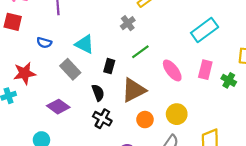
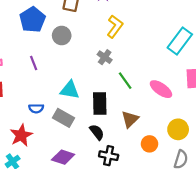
blue semicircle: (44, 43) -> (36, 108), moved
green line: (140, 52) -> (125, 81), turned -72
black rectangle: (109, 66) -> (100, 103), size x1.5
brown triangle: (134, 90) -> (130, 119), size x0.7

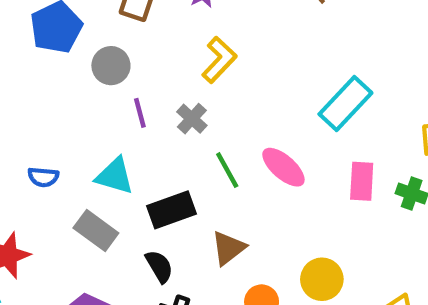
purple line: (34, 63) -> (140, 113), moved
pink ellipse: (161, 89) -> (283, 167), moved
black rectangle: (100, 103) -> (171, 210), turned 65
blue semicircle: (36, 108) -> (43, 177), moved

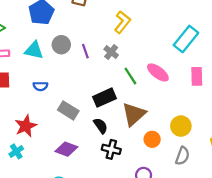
gray circle: (111, 66) -> (61, 45), moved
cyan triangle: (115, 176) -> (34, 50), moved
brown triangle: (228, 248) -> (134, 114), size x1.4

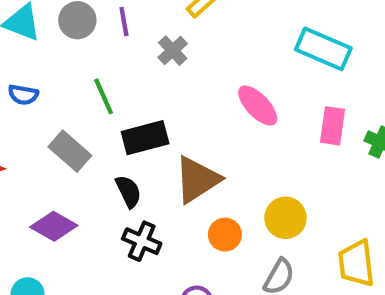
cyan rectangle: (186, 39) -> (323, 49), turned 65
purple line: (85, 51) -> (124, 21), moved
green line: (130, 76) -> (104, 96), moved

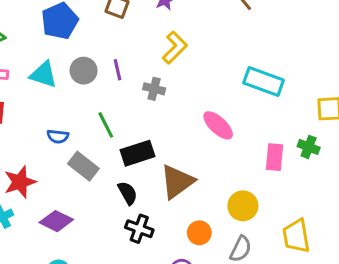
gray cross: (173, 51) -> (154, 89), turned -30
blue semicircle: (23, 95) -> (58, 136), moved
pink rectangle: (333, 126) -> (275, 157), moved
purple diamond: (54, 226) -> (56, 221), moved
orange circle: (225, 235) -> (199, 233), moved

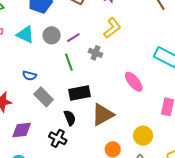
purple line: (117, 70) -> (73, 38), turned 64
green line: (106, 125) -> (69, 62), moved
purple diamond: (56, 221) -> (22, 130), turned -40
black cross: (139, 229) -> (58, 138), moved

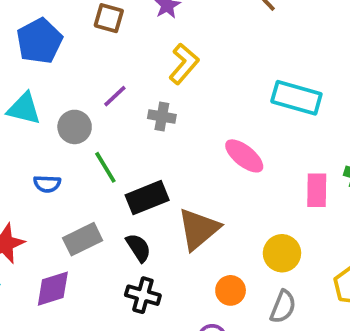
gray circle: (52, 35) -> (75, 127), moved
green line: (69, 62) -> (105, 167), moved
gray rectangle: (44, 97) -> (83, 239), moved, turned -60
black cross: (58, 138) -> (143, 295), moved

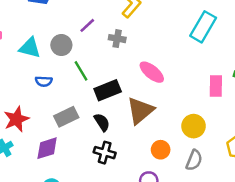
cyan rectangle: (296, 98) -> (203, 27), turned -76
cyan triangle: (24, 109) -> (30, 48), moved
pink ellipse: (244, 156) -> (152, 72), moved

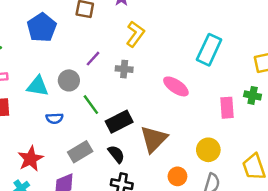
pink ellipse: (152, 72) -> (176, 86), moved

